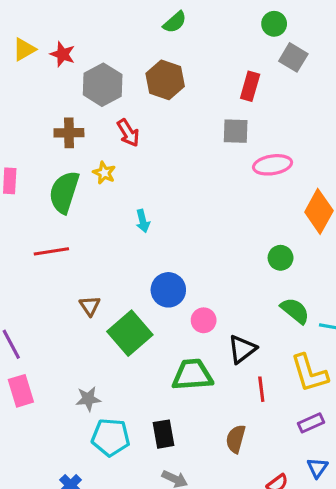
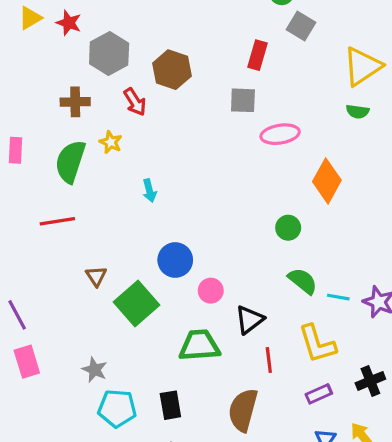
brown hexagon: (165, 80) -> (172, 70), moved
gray star: (88, 399) -> (95, 370), turned 30
brown semicircle: (236, 439) -> (243, 410), size x1.5

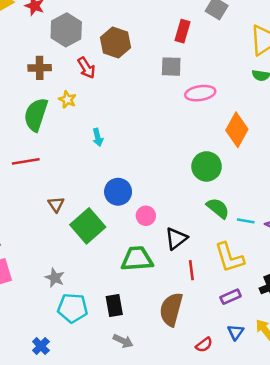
green circle: (288, 228) -> (207, 166), size x1.5

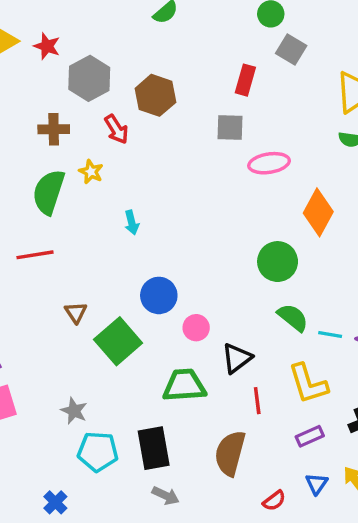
black rectangle: (114, 306) -> (154, 448), size x1.4

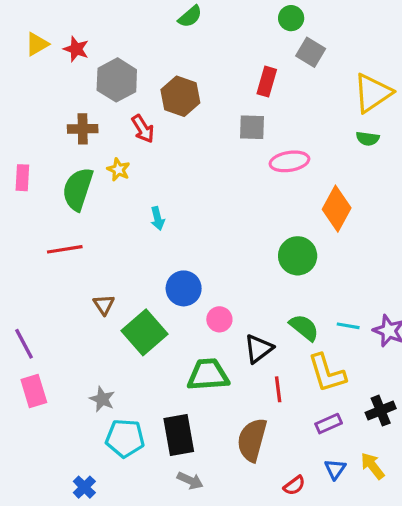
green semicircle: (293, 318) -> (304, 327), moved

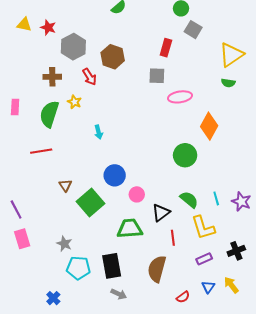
yellow triangle: (37, 44) -> (24, 25), turned 42
cyan line: (348, 326) -> (216, 198), turned 64

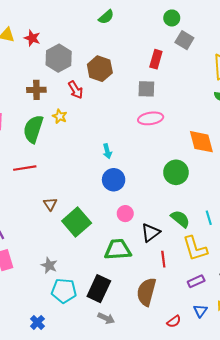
pink ellipse: (180, 97) -> (151, 118), moved
orange diamond: (209, 126) -> (201, 142), turned -44
cyan arrow: (99, 132) -> (107, 151), moved
blue circle: (115, 175) -> (114, 180), moved
black rectangle: (112, 266) -> (99, 289), turned 35

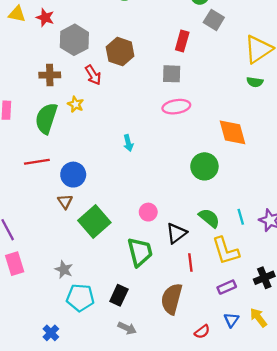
blue circle: (114, 180) -> (73, 175), moved
green trapezoid: (118, 250) -> (140, 252), turned 80
black rectangle: (99, 289) -> (119, 295), size x0.7

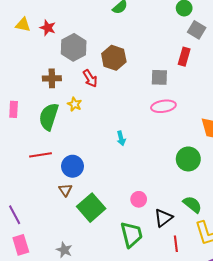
red rectangle: (182, 41) -> (184, 57), moved

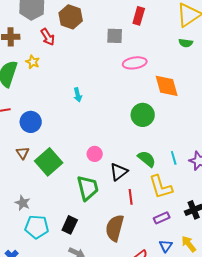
pink ellipse: (163, 106) -> (135, 63), moved
brown triangle: (65, 190) -> (23, 153), moved

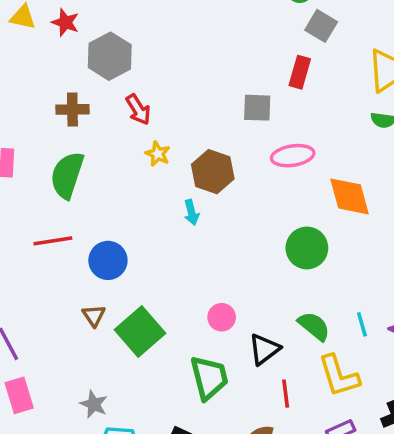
brown hexagon: (71, 17) -> (213, 172), moved
yellow star: (33, 62) -> (158, 154), moved

